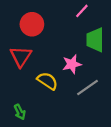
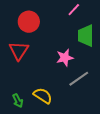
yellow semicircle: (47, 81) -> (43, 96), moved

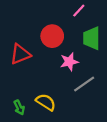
red circle: (29, 22) -> (52, 36), moved
red triangle: (19, 51) -> (20, 54), turned 35

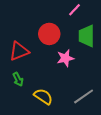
gray line: (84, 84) -> (84, 96), moved
green arrow: (19, 107) -> (18, 79), moved

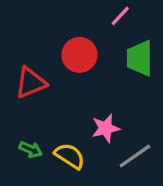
pink star: (65, 58) -> (106, 128), moved
green arrow: (18, 79) -> (31, 149), moved, turned -40

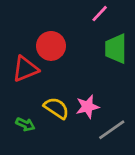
red circle: (79, 55) -> (51, 46), moved
yellow semicircle: (70, 156) -> (56, 108), moved

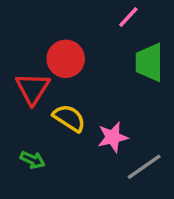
red triangle: (25, 69) -> (33, 88), turned -36
yellow semicircle: (56, 108) -> (69, 118), moved

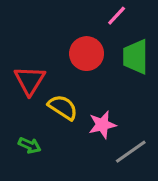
red circle: (66, 59) -> (87, 54), moved

